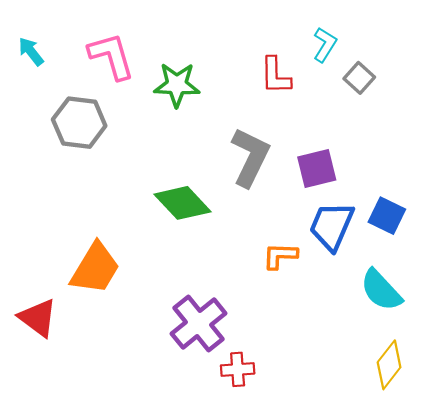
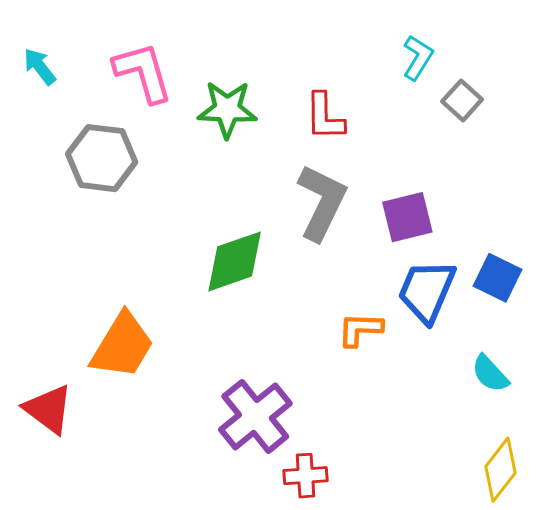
red L-shape: (275, 76) -> (325, 117), moved
green diamond: (182, 203) -> (235, 261), turned -66
cyan semicircle: (381, 290) -> (490, 374), size x0.7

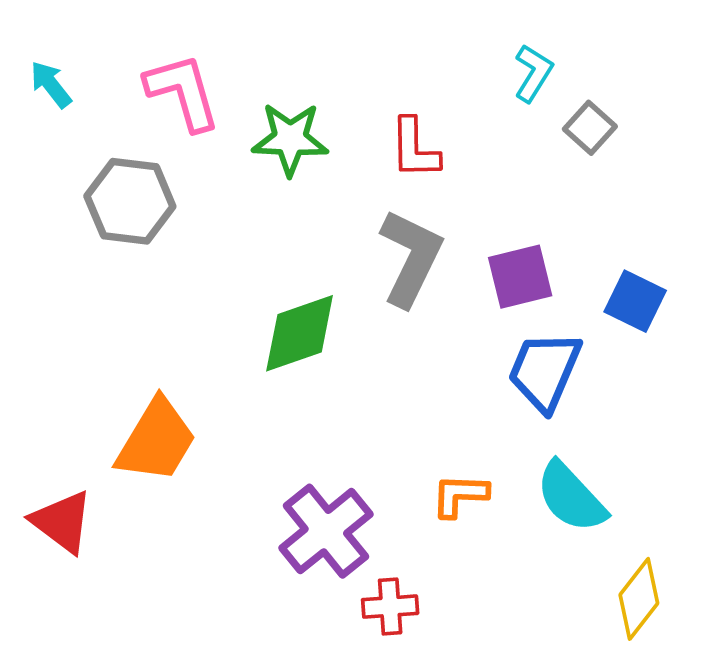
blue square: (497, 278) -> (635, 301), moved
orange L-shape: (360, 329) -> (460, 495), moved
cyan semicircle: (490, 374) -> (571, 497), moved, size x1.5

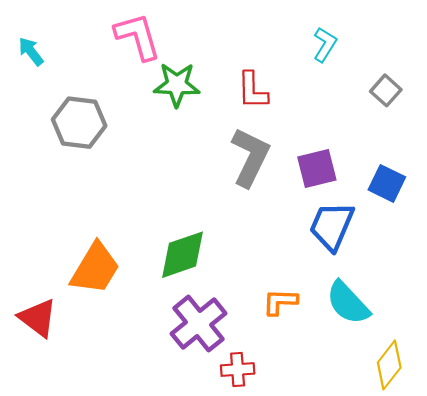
pink L-shape: (183, 92) -> (138, 36), moved
gray square: (590, 128) -> (386, 90), moved
green diamond: (300, 333) -> (182, 255), moved

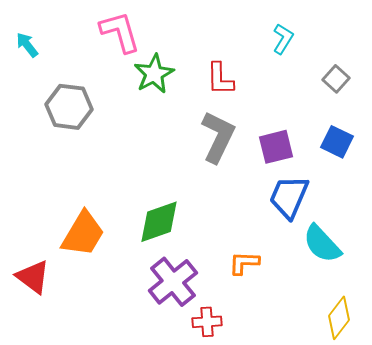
green star: (177, 85) -> (154, 74), turned -30
blue square: (387, 183) -> (337, 142), moved
cyan semicircle: (348, 303) -> (322, 244), moved

